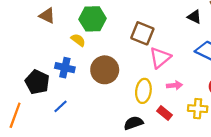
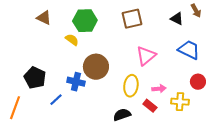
brown square: (142, 33) -> (132, 19), moved, turned -35
blue cross: (65, 68) -> (76, 82), moved
pink arrow: (174, 85) -> (159, 89), moved

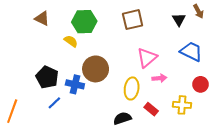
black triangle: (177, 19) -> (179, 20), turned 32
black pentagon: (35, 78) -> (47, 77), moved
pink arrow: (159, 89) -> (159, 78), moved

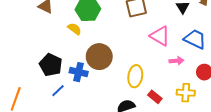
pink triangle: (147, 58) -> (160, 36), moved, turned -50
pink arrow: (159, 78) -> (176, 61), moved

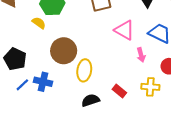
pink arrow: (176, 61) -> (141, 55), turned 80
blue cross: (79, 72) -> (43, 82), moved
yellow ellipse: (135, 76) -> (84, 70), moved

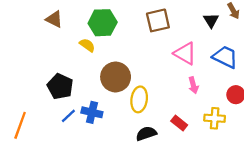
pink arrow: (141, 55) -> (193, 85), moved

